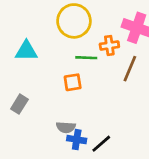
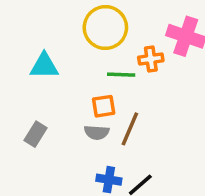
brown line: (130, 69) -> (130, 129), moved
gray semicircle: (66, 127) -> (97, 132), moved

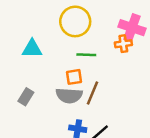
orange cross: (151, 59) -> (123, 44), moved
gray semicircle: (97, 132) -> (69, 95), size x1.5

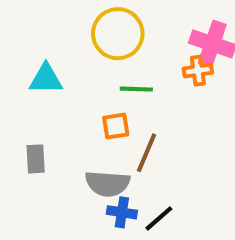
gray semicircle: (69, 95) -> (108, 184), moved
gray rectangle: (26, 97) -> (36, 159), turned -35

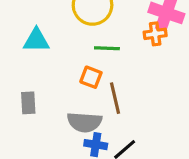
orange square: (116, 126) -> (91, 77), turned 30
brown line: (147, 153) -> (115, 98), turned -36

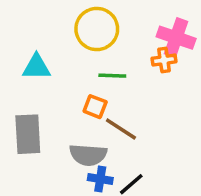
brown line: (115, 98) -> (121, 129), turned -44
gray rectangle: (28, 103) -> (28, 134), size x1.6

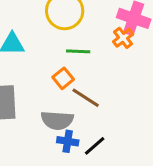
orange cross: (164, 60) -> (123, 38), turned -30
orange square: (95, 107) -> (63, 78), turned 30

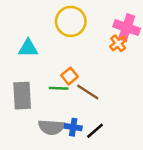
green line: (78, 51) -> (59, 88), moved
gray semicircle: (57, 120) -> (51, 127), moved

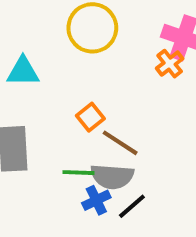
green line: (59, 88) -> (78, 173), moved
gray semicircle: (51, 127) -> (112, 177), moved
blue cross: (73, 127) -> (96, 200), turned -35

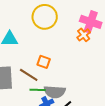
orange square: (90, 117) -> (44, 62), turned -32
brown line: (120, 143) -> (29, 75), moved

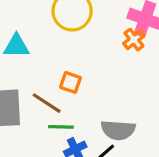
gray semicircle: (55, 92) -> (118, 130), moved

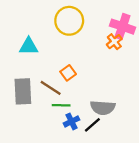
orange square: (70, 82) -> (68, 73), turned 35

